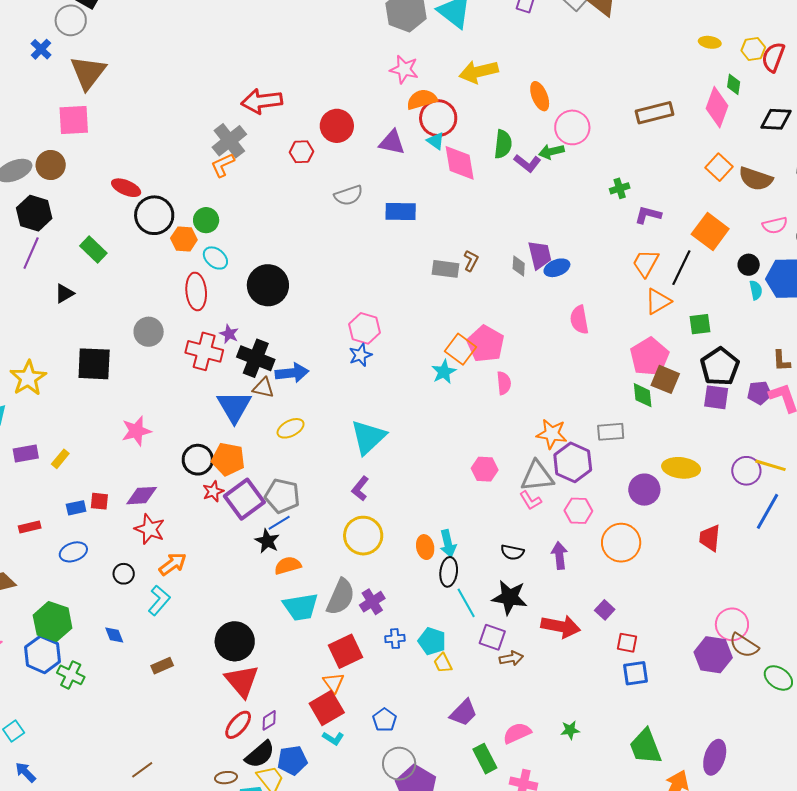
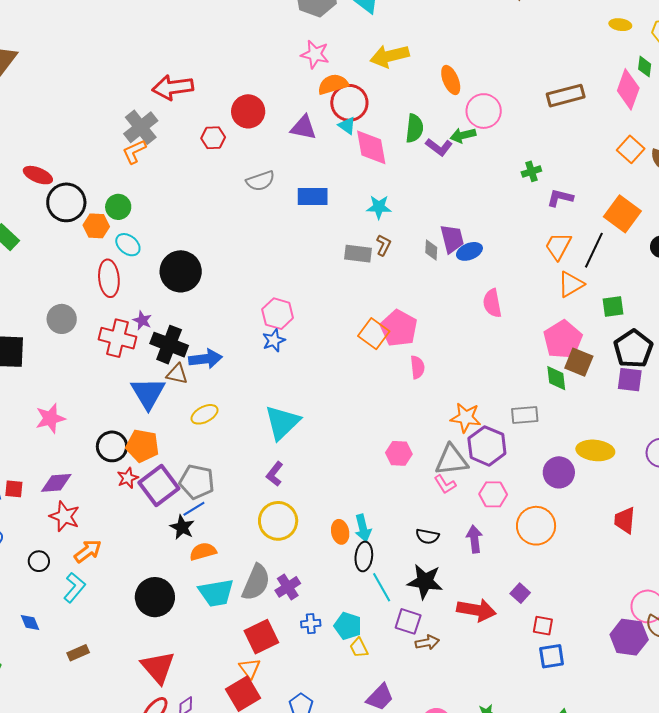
cyan star: (444, 372) -> (379, 207), moved, turned 30
black circle: (235, 641) -> (155, 597), moved

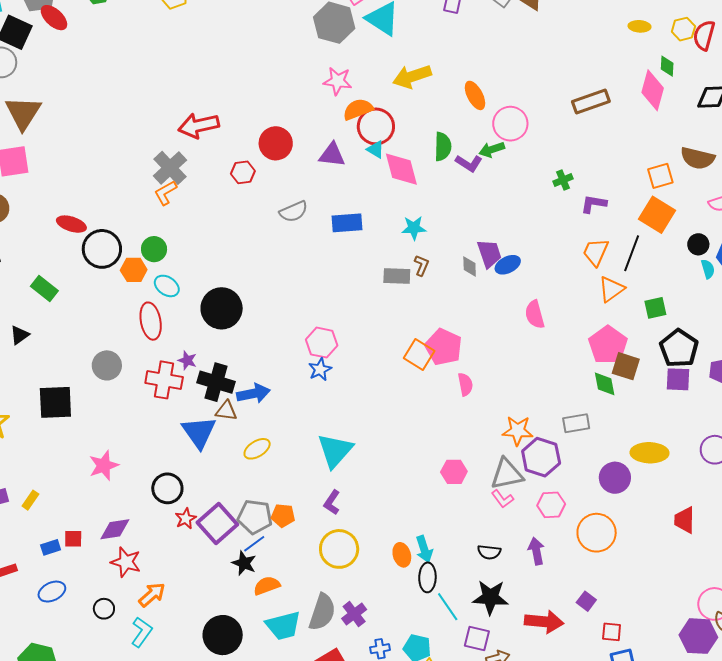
orange square: (631, 149) -> (660, 176), moved, turned 36
orange pentagon: (142, 446) -> (283, 515), moved, size x0.7

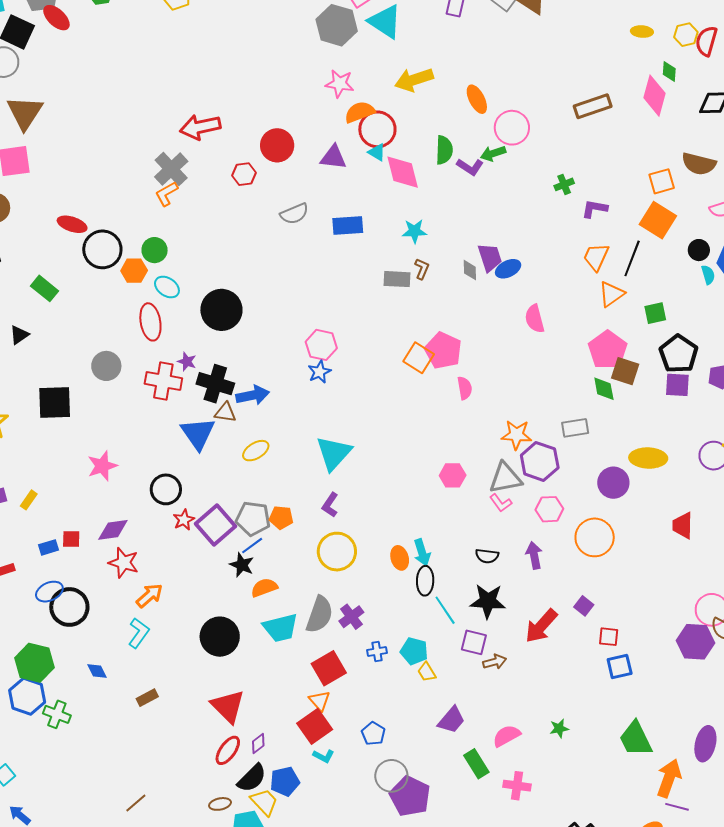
black circle: (104, 609) -> (69, 607), moved, size x1.8
red arrow: (544, 622) -> (541, 626), turned 126

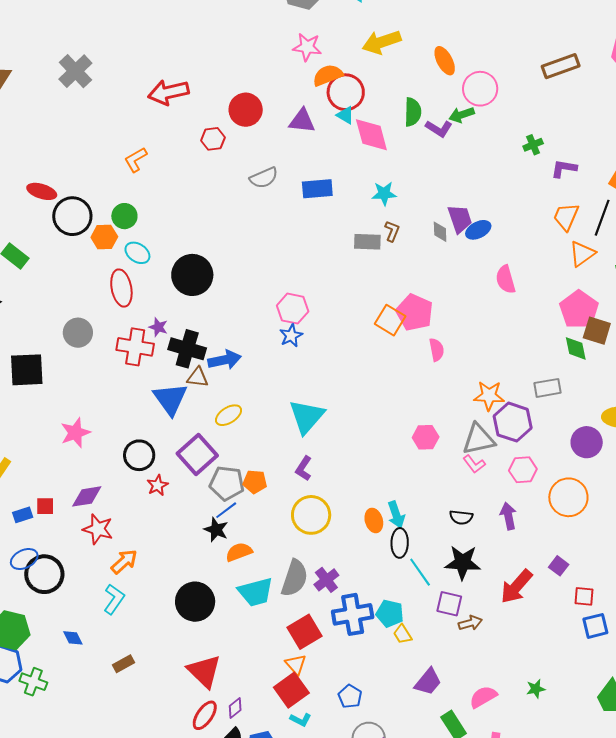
gray cross: (171, 169) -> (75, 71), moved
purple square: (215, 525) -> (197, 455), moved
blue cross: (377, 652) -> (353, 614), size x2.0

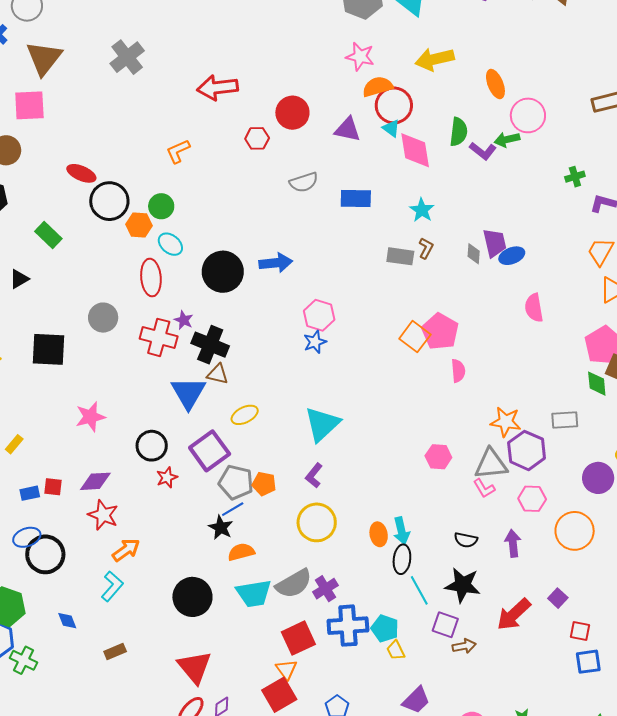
cyan star: (384, 194) -> (422, 210), turned 30
blue arrow: (225, 360) -> (276, 263), moved
gray semicircle: (295, 578) -> (294, 584), turned 36

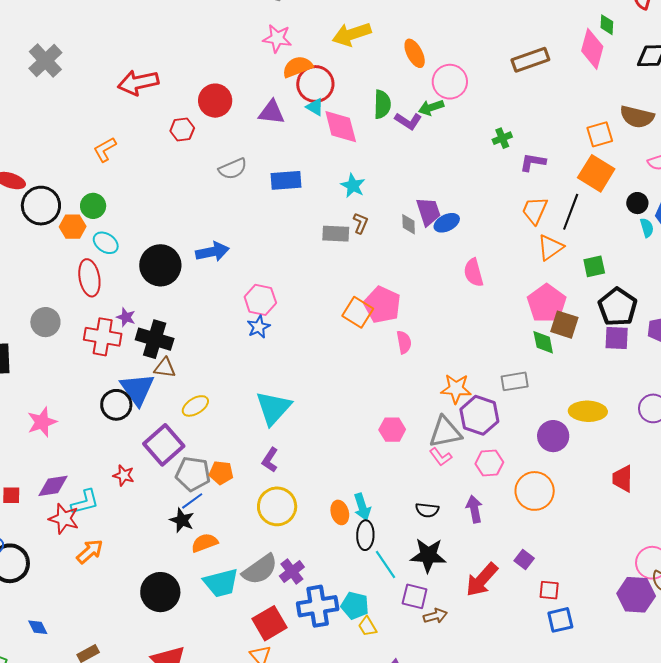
black circle: (152, 446) -> (116, 405), moved
red star: (167, 477) -> (124, 475), turned -30
cyan L-shape: (112, 586) -> (85, 502), moved, turned 40

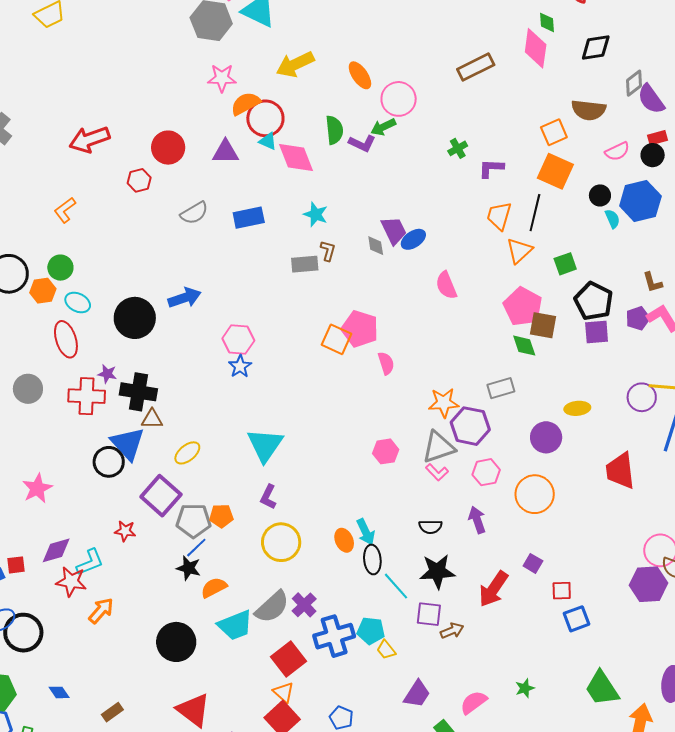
yellow ellipse: (588, 411) -> (577, 408), size x0.7
red trapezoid: (623, 479) -> (620, 471), size x1.4

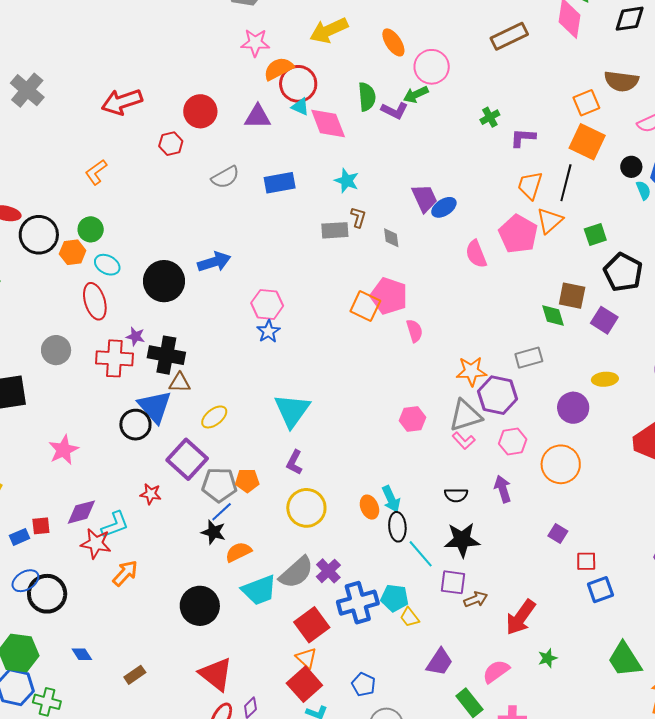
gray diamond: (376, 246) -> (391, 238), moved
pink pentagon: (523, 307) -> (518, 234), moved
purple square: (597, 332) -> (604, 320), moved, turned 36
red arrow: (493, 589) -> (521, 617), moved

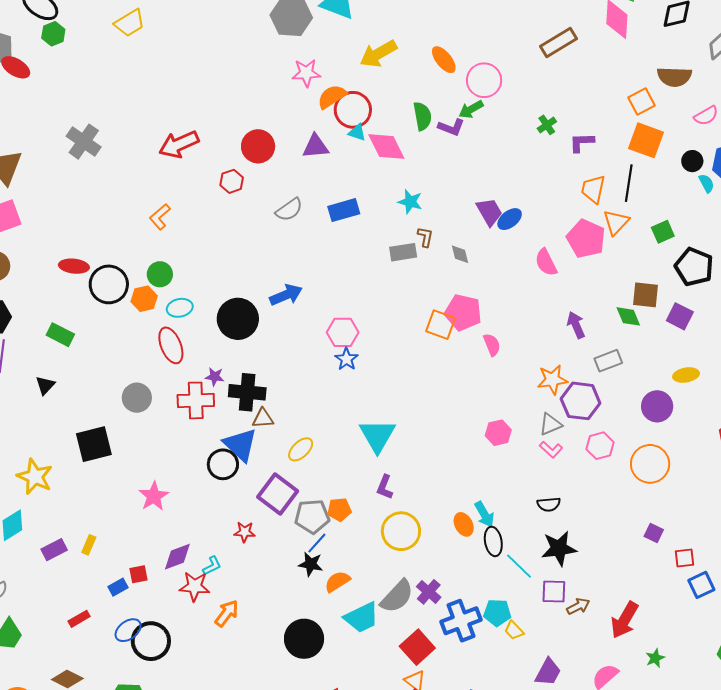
cyan ellipse: (107, 265) -> (180, 308), turned -35
gray triangle: (465, 416) -> (551, 424), size x0.7
purple arrow: (503, 489) -> (576, 325), moved
cyan L-shape: (115, 525) -> (212, 566), size x0.7

